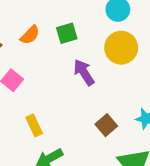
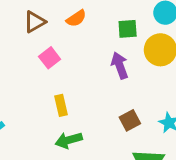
green square: (67, 33) -> (128, 29), moved

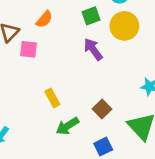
pink square: (50, 58) -> (29, 49), moved, turned -30
brown square: (130, 120) -> (102, 109), moved

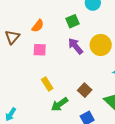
yellow circle: (124, 26) -> (101, 45), moved
pink square: (29, 49) -> (40, 50), moved

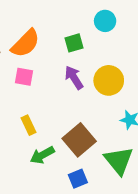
orange semicircle: (38, 26) -> (25, 43), size x1.6
brown square: (85, 90) -> (79, 140), size x1.6

